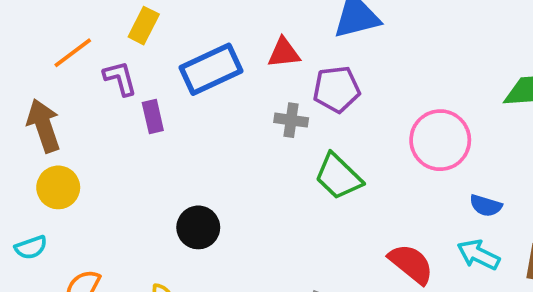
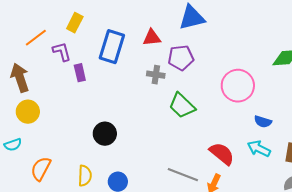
blue rectangle: (211, 69) -> (112, 47), turned -48

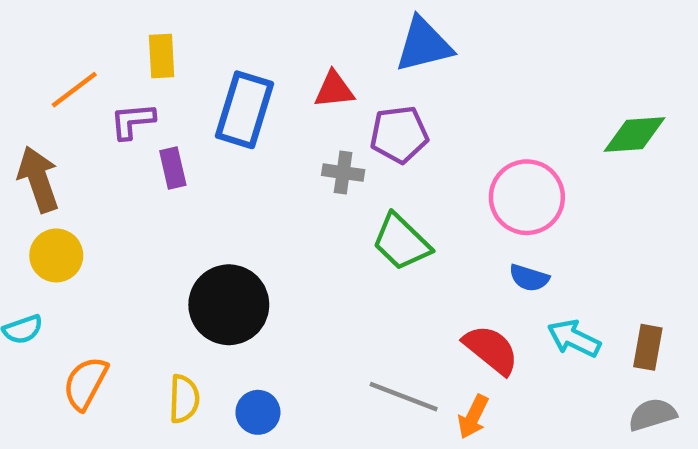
yellow rectangle: (75, 23) -> (162, 56), turned -30
purple L-shape: (62, 52) -> (132, 121), turned -80
blue semicircle: (263, 122) -> (529, 278), moved
black circle: (105, 134) -> (229, 305), size x1.5

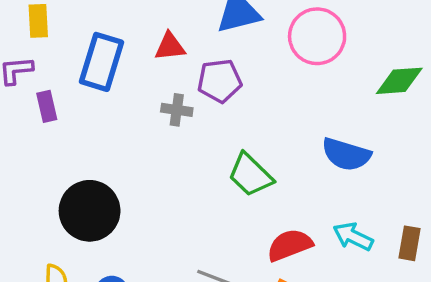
pink circle: (527, 197) -> (317, 36), moved
green trapezoid: (401, 242) -> (250, 175), moved
blue semicircle: (529, 278) -> (346, 154), moved, size x1.6
red semicircle: (491, 350) -> (290, 245), turned -60

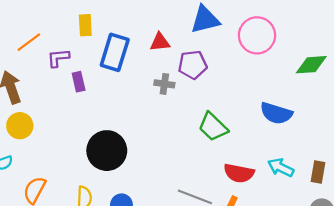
yellow rectangle: (38, 21) -> (85, 25), moved
red semicircle: (290, 245) -> (239, 173), turned -148

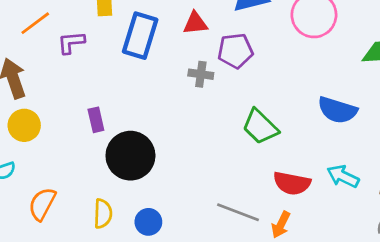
purple rectangle: (79, 82) -> (96, 120), moved

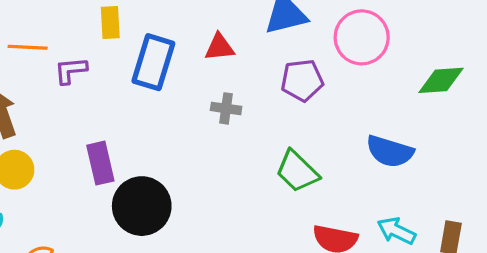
orange line: (35, 23) -> (28, 47), turned 40
purple pentagon: (235, 51) -> (302, 80), moved
purple rectangle: (96, 120) -> (100, 163), size x1.4

